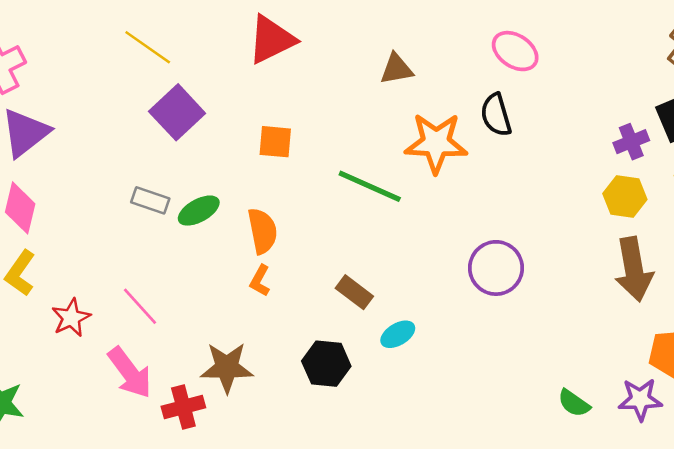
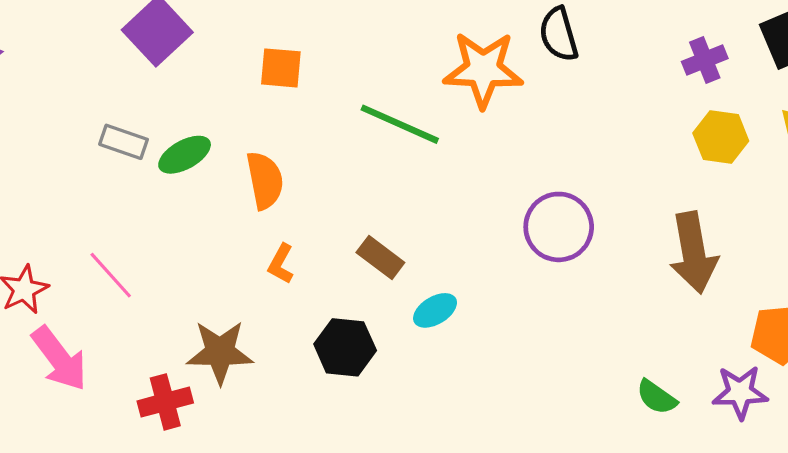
purple cross: (631, 142) -> (705, 60), moved
brown arrow: (634, 269) -> (694, 253), moved
orange L-shape: (260, 281) -> (281, 264), moved
pink arrow: (130, 373) -> (59, 359), moved

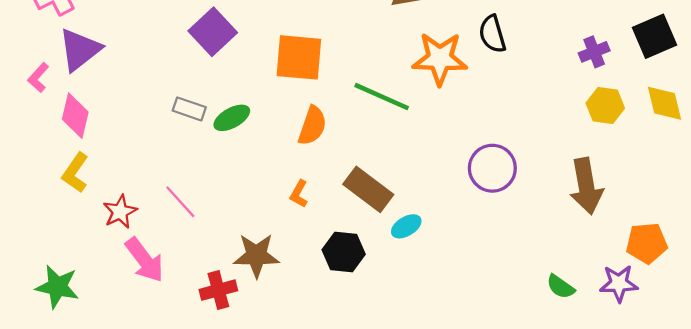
orange square: (281, 68) -> (299, 57), size x1.6
orange semicircle: (265, 180) -> (312, 126), moved, turned 30
brown rectangle: (380, 257) -> (368, 189), size x1.5

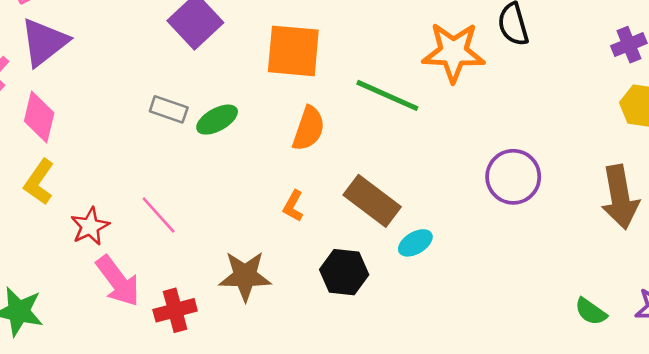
red cross: (218, 290) -> (175, 310), moved

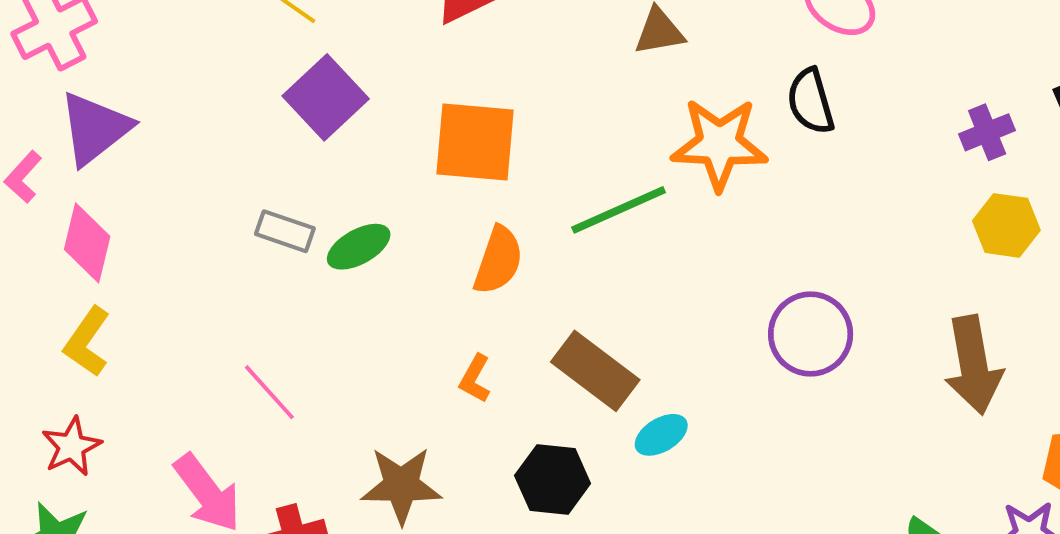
green line: (387, 95) -> (619, 210), turned -48
red star: (90, 226) -> (72, 447), moved

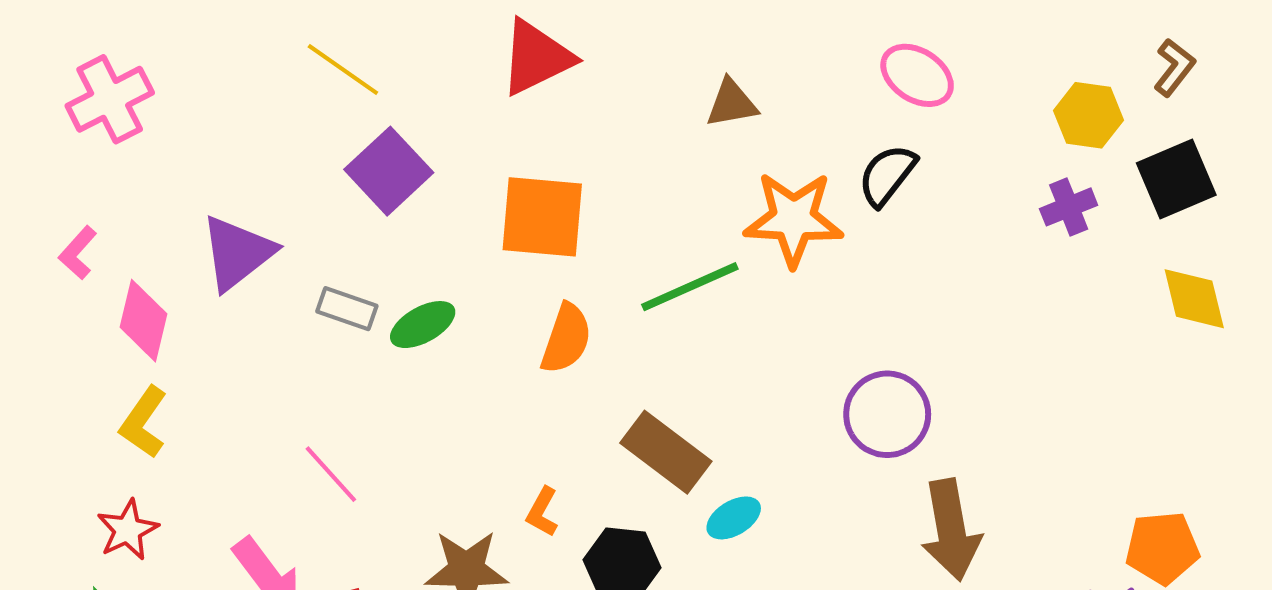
black semicircle: (811, 101) -> (887, 175), turned 54
purple triangle: (95, 128) -> (237, 253), moved
yellow hexagon: (1006, 225) -> (1089, 115), moved
brown arrow: (973, 365) -> (951, 530), moved
orange L-shape: (475, 379) -> (542, 512), moved

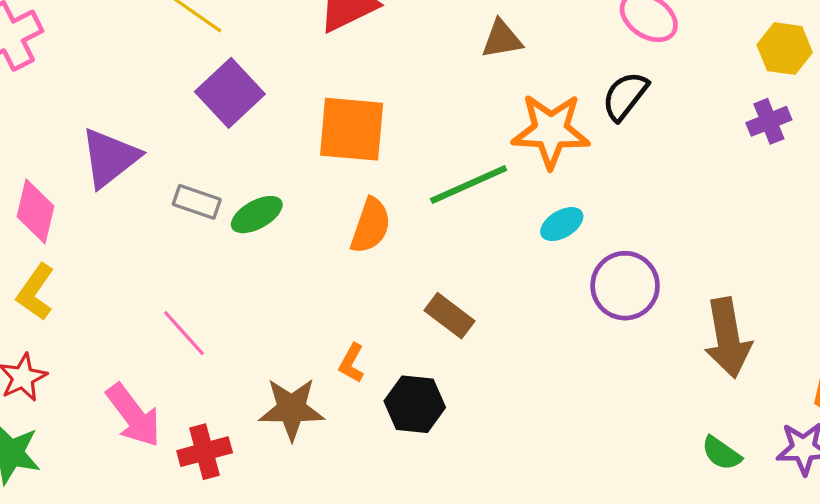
brown rectangle: (666, 452) -> (450, 316), size x0.7
cyan ellipse: (734, 518) -> (562, 224), moved
brown arrow: (951, 530) -> (728, 338), moved

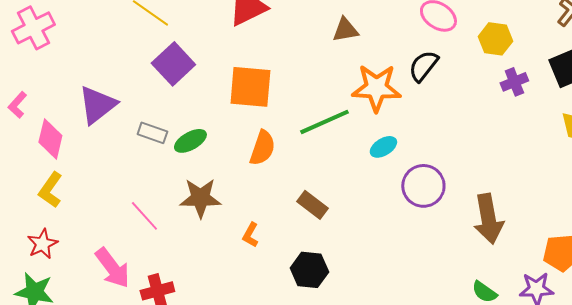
yellow hexagon: (785, 49) -> (495, 39), moved
black hexagon: (415, 404) -> (309, 270), moved
brown star: (292, 409) -> (200, 198), moved

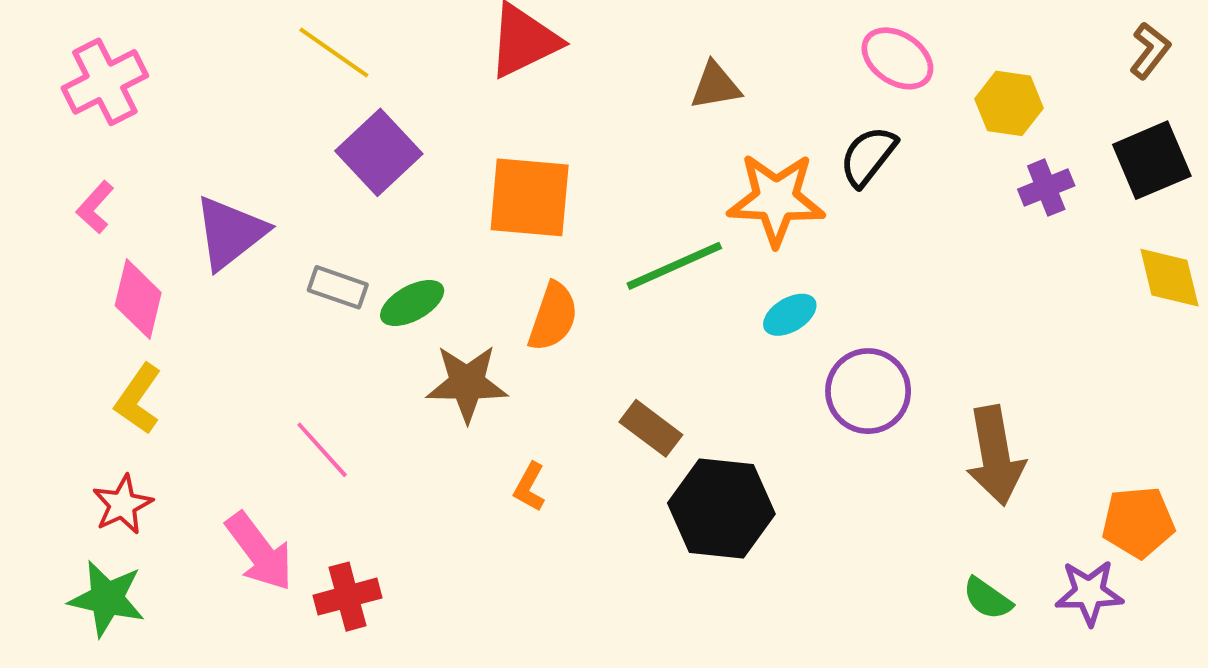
pink L-shape: (17, 105) -> (95, 207), moved
brown star: (200, 198) -> (467, 383), moved
black hexagon: (309, 270) -> (721, 509), moved, size x1.4

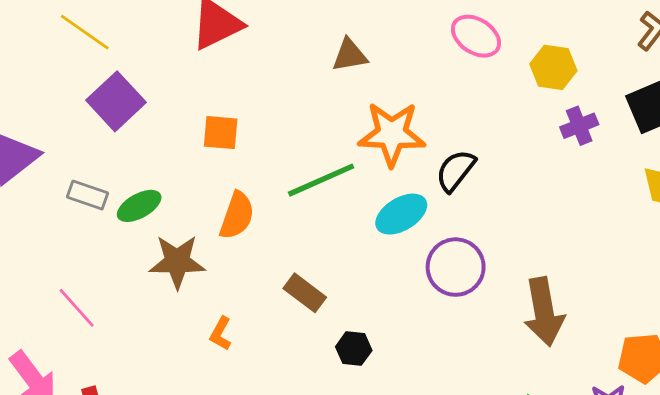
black semicircle: (868, 156) -> (456, 171), moved
orange square: (530, 197) -> (221, 133), size x0.6
cyan ellipse: (790, 315) -> (401, 214), size x1.4
black hexagon: (721, 509) -> (354, 349), size x0.5

